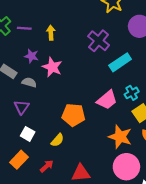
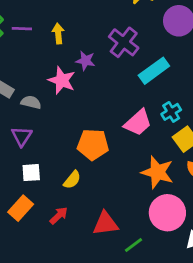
purple star: (31, 56) -> (85, 61), moved
white square: (28, 134) -> (31, 173), turned -32

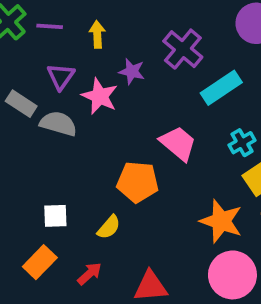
gray semicircle: (31, 102) -> (58, 124), size x1.4
pink trapezoid: (138, 123) -> (178, 143), moved, turned -100
purple triangle: (22, 136) -> (61, 76), moved

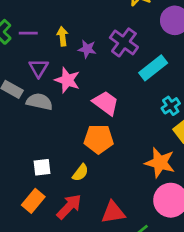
purple star: (132, 71) -> (87, 49), moved
pink trapezoid: (178, 143) -> (106, 103), moved
red arrow: (90, 274) -> (69, 207), size x1.5

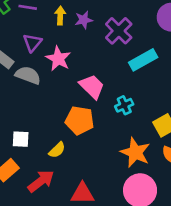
purple star: (87, 49) -> (84, 20), moved, turned -30
cyan cross: (171, 106) -> (124, 105), moved

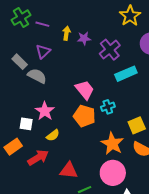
pink star: (58, 59) -> (45, 111), moved
orange pentagon: (80, 120) -> (84, 116), moved

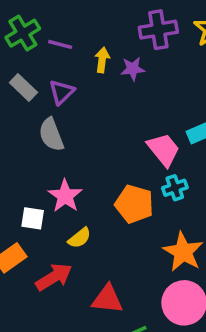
purple cross: (110, 50) -> (158, 30), moved, turned 30
gray rectangle: (20, 62) -> (23, 88), moved
gray semicircle: (37, 76) -> (51, 135), turned -138
pink trapezoid: (85, 90) -> (164, 150), moved

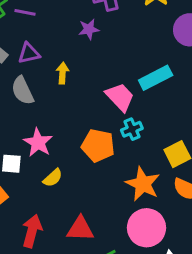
yellow arrow: (102, 60) -> (63, 73), moved
purple triangle: (62, 92) -> (29, 53), turned 35
red arrow: (54, 277) -> (32, 231), moved, turned -40

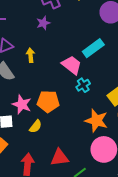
orange pentagon: (98, 146) -> (48, 101), moved

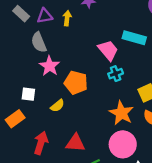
cyan rectangle: (93, 48) -> (134, 38), turned 40
yellow arrow: (31, 55) -> (67, 18), moved
pink star: (22, 104) -> (49, 66), moved

